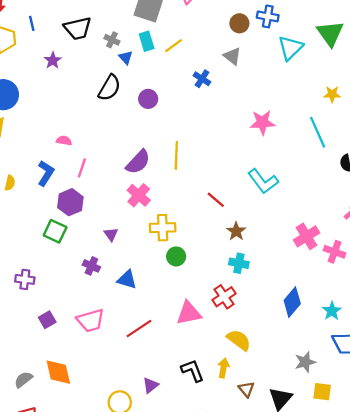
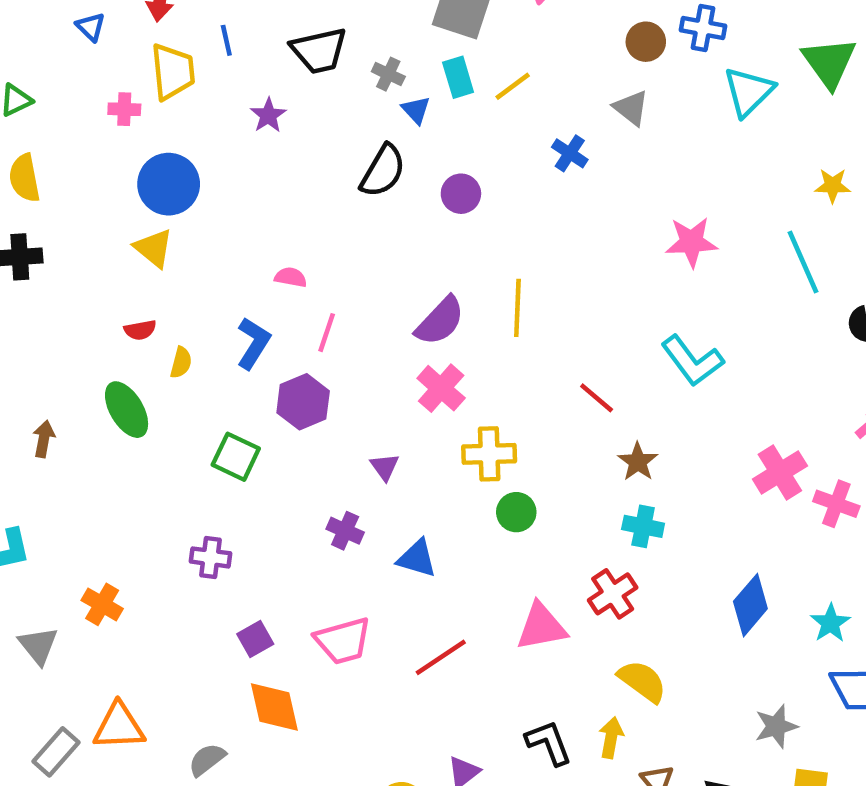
green square: (55, 231) -> (236, 457), moved
orange diamond: (58, 372) -> (274, 707), moved

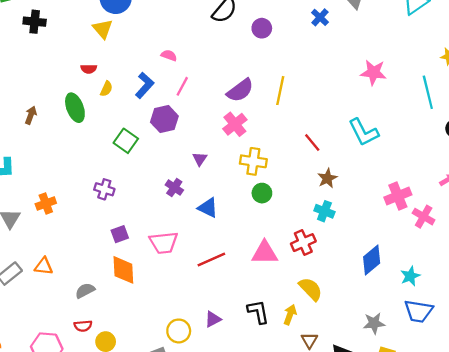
orange cross: (102, 604) -> (46, 204), turned 30
orange triangle: (119, 726) -> (44, 266), size x0.7

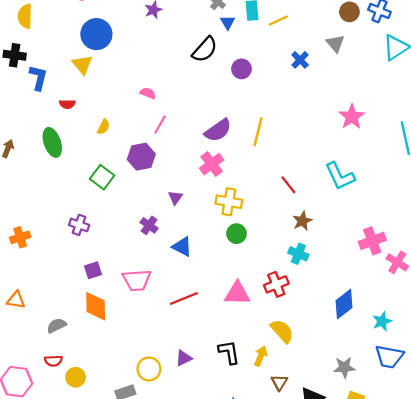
pink star: (373, 72) -> (352, 117), turned 30
blue L-shape: (145, 85) -> (38, 78), moved, turned -30
yellow semicircle: (106, 89) -> (104, 127), moved

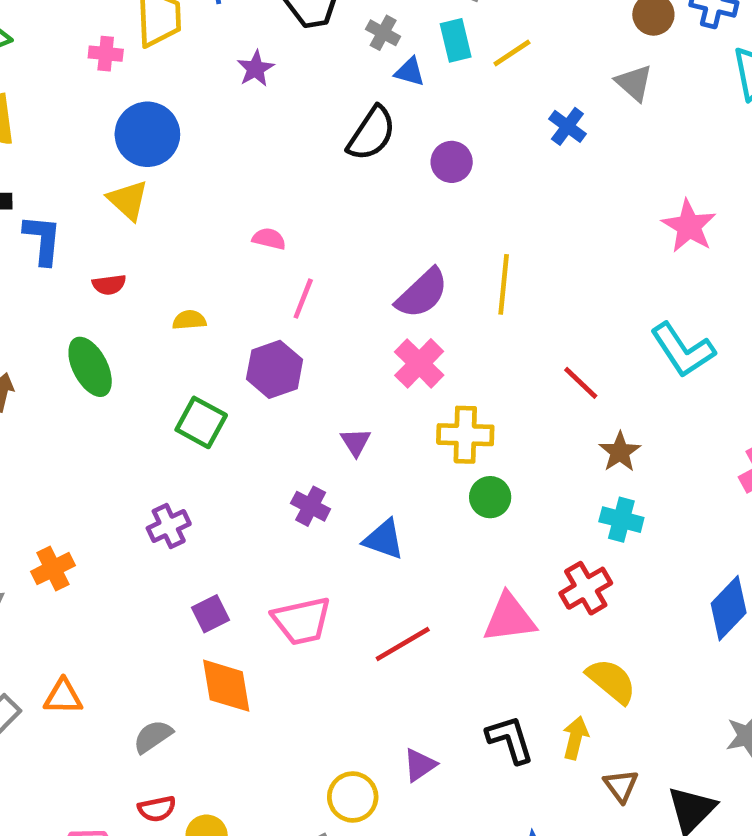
blue triangle: (228, 22) -> (410, 72), turned -35
yellow semicircle: (104, 127) -> (189, 320), turned -112
purple cross: (79, 225) -> (169, 526), turned -36

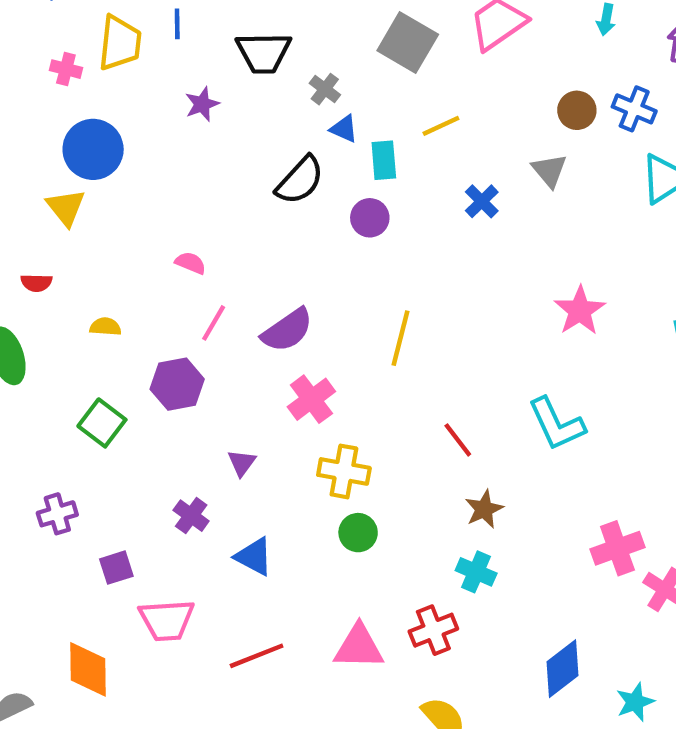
cyan rectangle: (456, 40) -> (384, 160), moved
purple semicircle: (422, 293) -> (287, 330), moved
purple square: (210, 614) -> (116, 568), moved

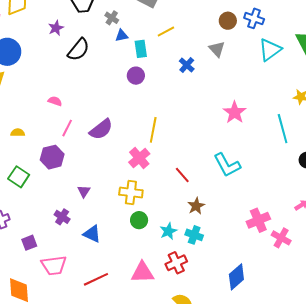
blue triangle: (344, 129) -> (122, 36), turned -32
black semicircle: (300, 180) -> (78, 50), moved
pink cross: (311, 399) -> (139, 158), moved
cyan star: (635, 702) -> (168, 231), moved

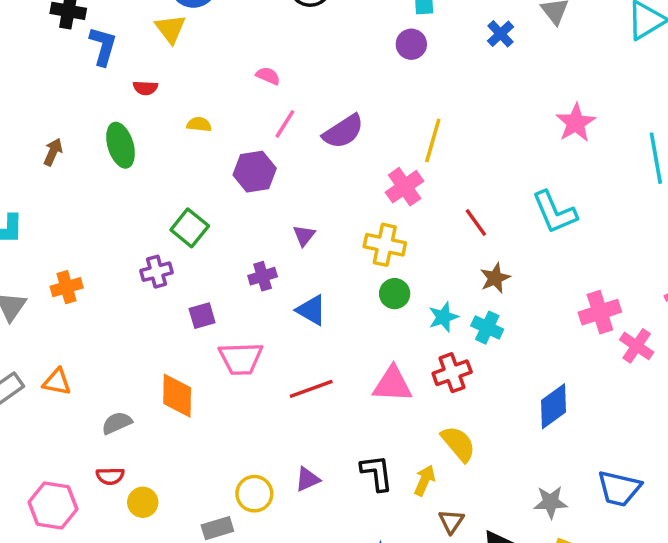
green square: (19, 177) -> (190, 228), moved
purple cross: (62, 217) -> (263, 276), turned 35

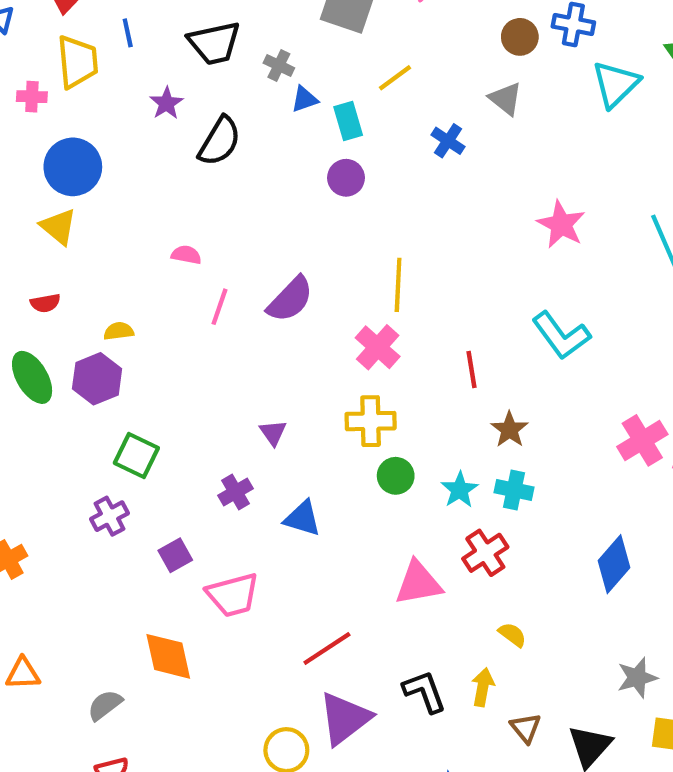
purple hexagon: (255, 172) -> (97, 379), moved
red line: (476, 222) -> (471, 370), turned 40
red line: (311, 389) -> (327, 649), moved
yellow semicircle: (458, 444) -> (512, 635), size x0.6
purple triangle: (307, 479) -> (345, 718), size x1.8

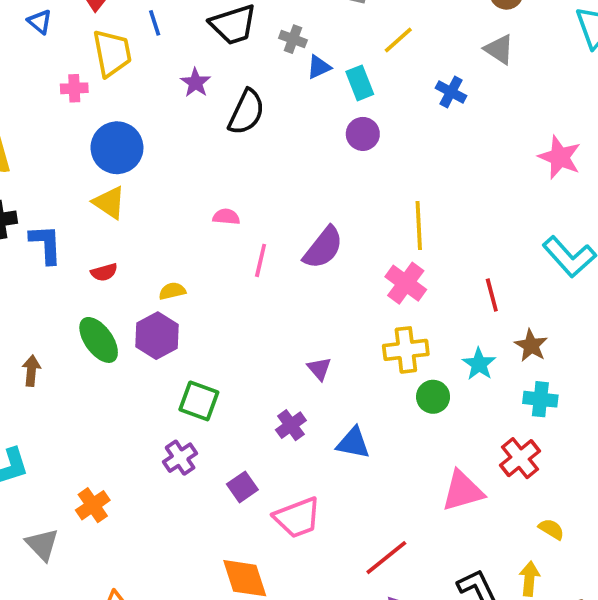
cyan star: (460, 490) -> (479, 364), moved

